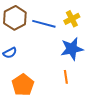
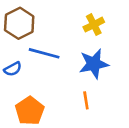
blue line: (44, 24) -> (44, 53), moved

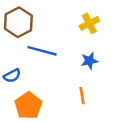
blue star: (94, 64) -> (89, 61), size x0.6
blue semicircle: (13, 69) -> (12, 76), moved

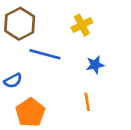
yellow cross: (89, 23) -> (82, 25), moved

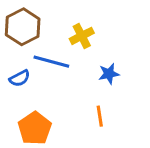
yellow cross: (82, 25) -> (82, 36), moved
blue semicircle: (13, 81) -> (20, 78), moved

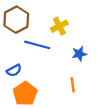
blue semicircle: (20, 78) -> (14, 70), moved

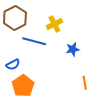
orange line: (73, 85) -> (85, 83), moved

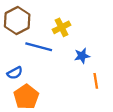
orange line: (85, 83) -> (96, 81), moved

